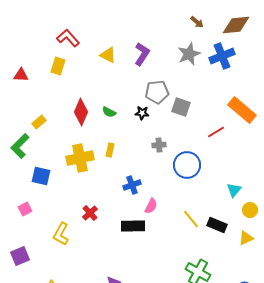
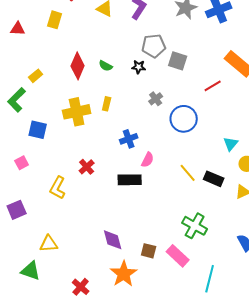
gray cross: (159, 145) -> (156, 99), turned -32

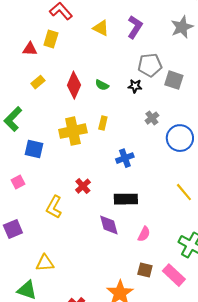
red triangle: (18, 29) -> (30, 49), moved
yellow rectangle: (36, 76) -> (38, 82), moved
pink semicircle: (148, 160) -> (144, 234), moved
purple diamond: (113, 240) -> (109, 225), moved

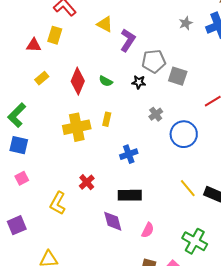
purple L-shape: (135, 27) -> (128, 40), moved
gray star: (182, 27) -> (186, 23), size x0.6
blue square: (34, 149) -> (19, 145), moved

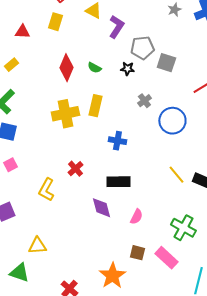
yellow rectangle: (55, 35) -> (55, 22), moved
yellow rectangle: (42, 78) -> (11, 65), moved
yellow rectangle: (107, 119) -> (95, 106), size x1.5
blue cross: (129, 154) -> (117, 141), turned 30

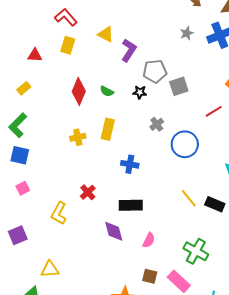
gray square: (166, 63) -> (179, 86), turned -36
yellow cross: (65, 114) -> (78, 137), size x0.6

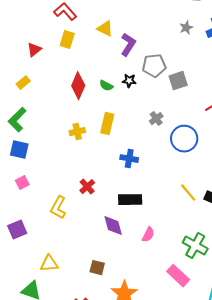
red triangle: (35, 55) -> (34, 50), turned -42
black star: (140, 92) -> (129, 81), moved
brown square: (150, 276) -> (97, 268), moved

